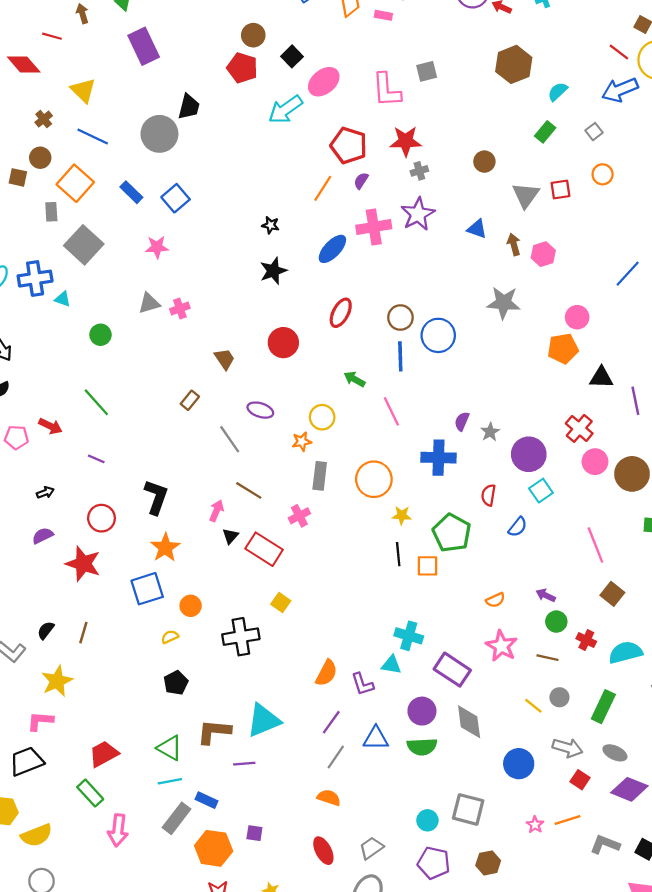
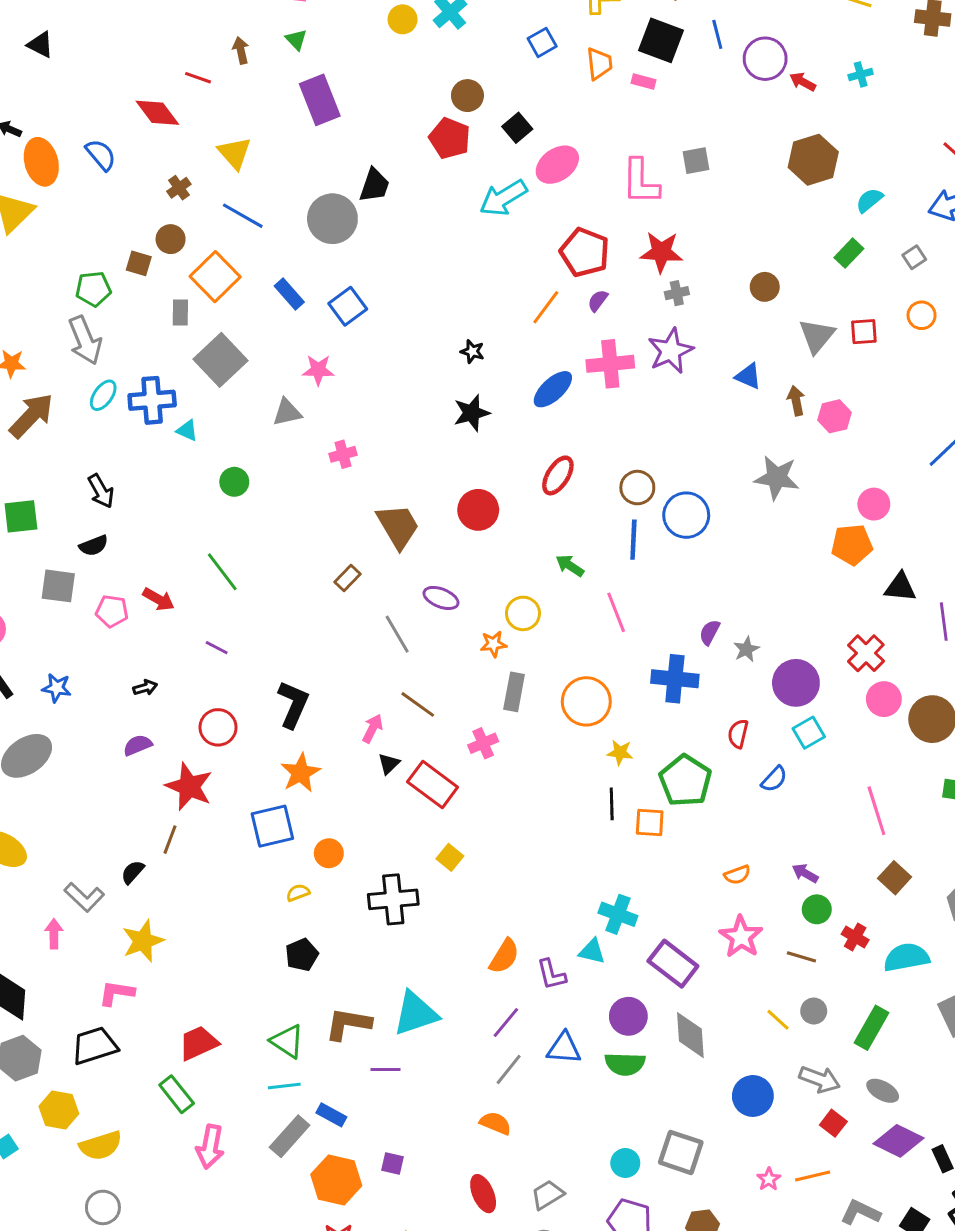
gray triangle: (149, 303) -> (287, 412), moved
brown trapezoid: (225, 359) -> (398, 526), size x1.6
brown line: (83, 633) -> (170, 840), moved

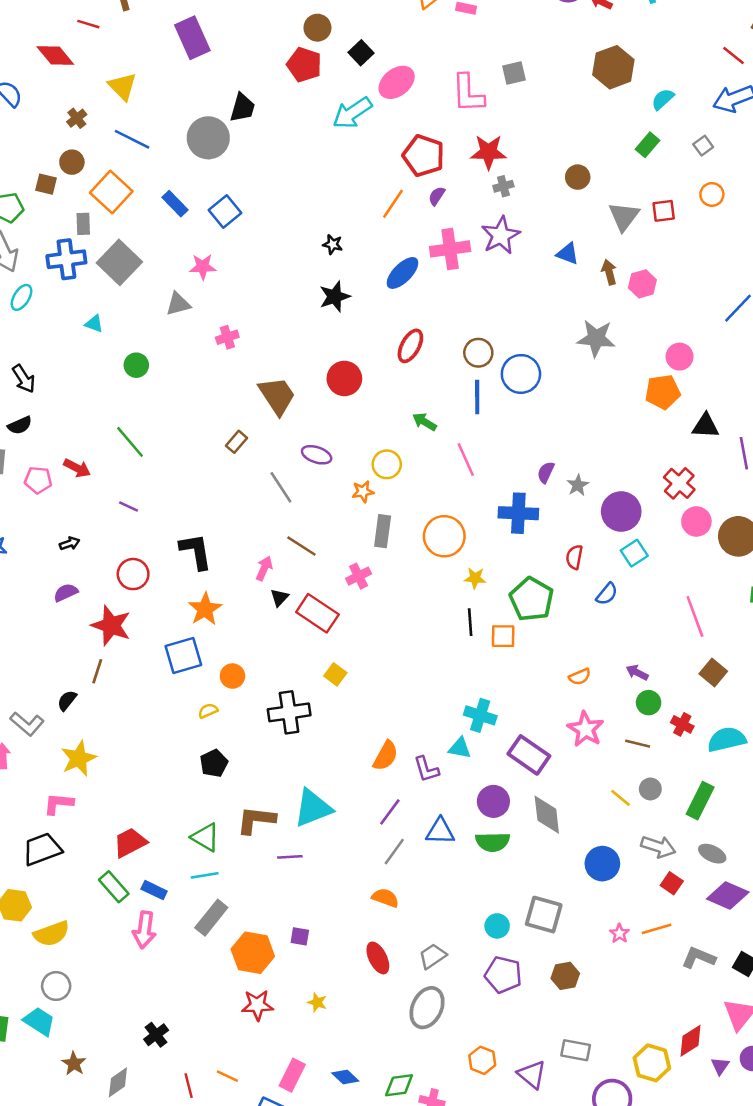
blue cross: (152, 400) -> (66, 259), moved
black L-shape: (293, 704) -> (196, 551), turned -30
blue rectangle: (331, 1115) -> (154, 890), moved

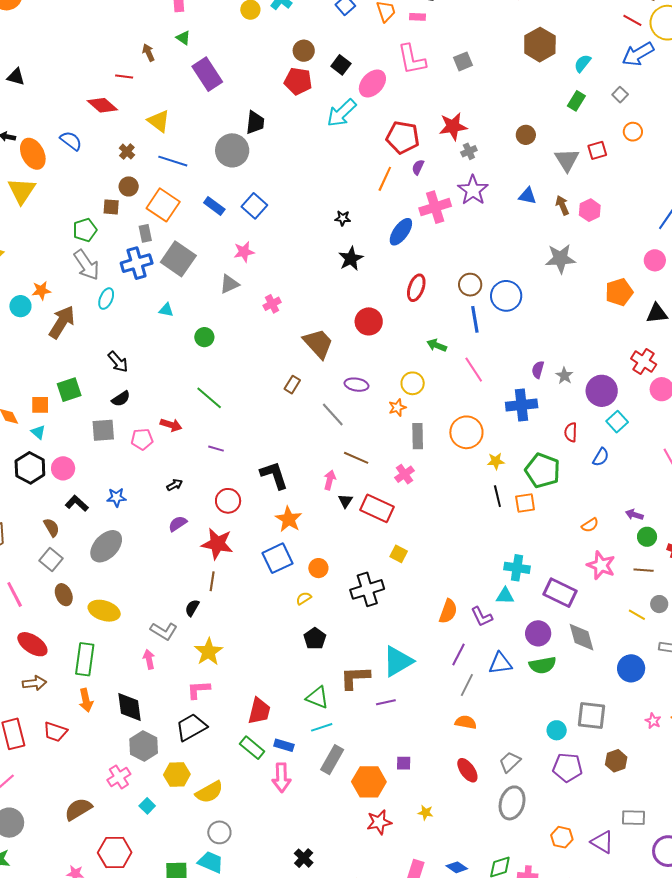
pink L-shape: (468, 93) -> (412, 59), moved
pink circle: (680, 357) -> (655, 260), moved
red trapezoid: (130, 843) -> (259, 711), turned 140

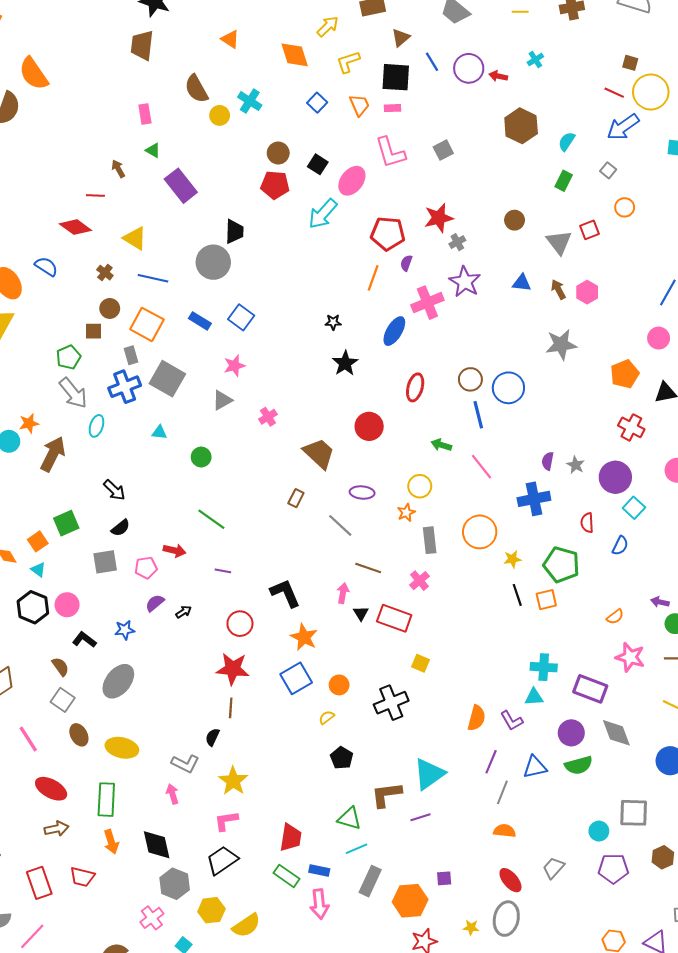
red cross: (644, 362) -> (631, 427), moved
orange square: (40, 405) -> (38, 541), turned -30
purple semicircle: (178, 524) -> (155, 603), moved
gray ellipse: (512, 803) -> (506, 919), moved

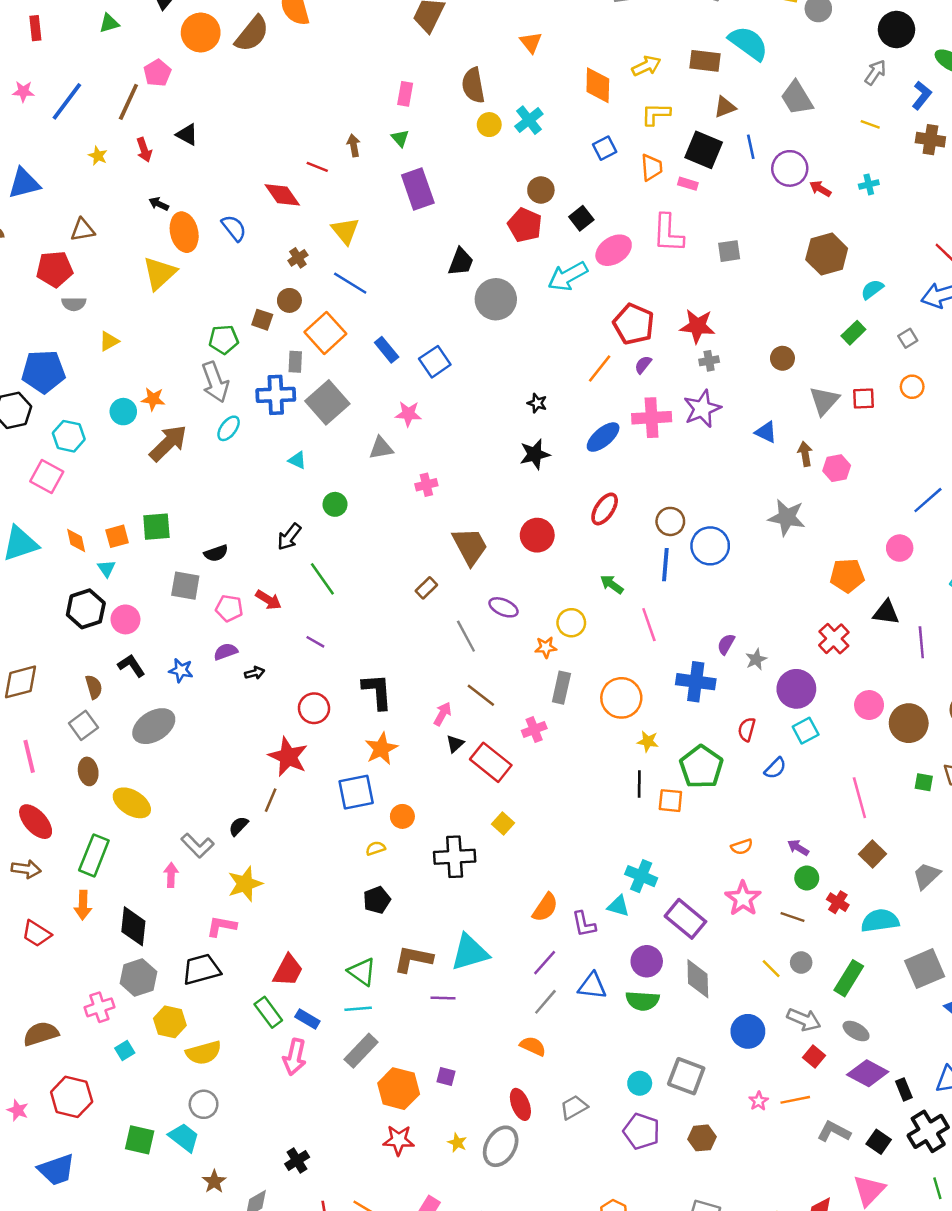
gray circle: (213, 262) -> (496, 299), moved
black arrow: (114, 490) -> (289, 537), moved, turned 65

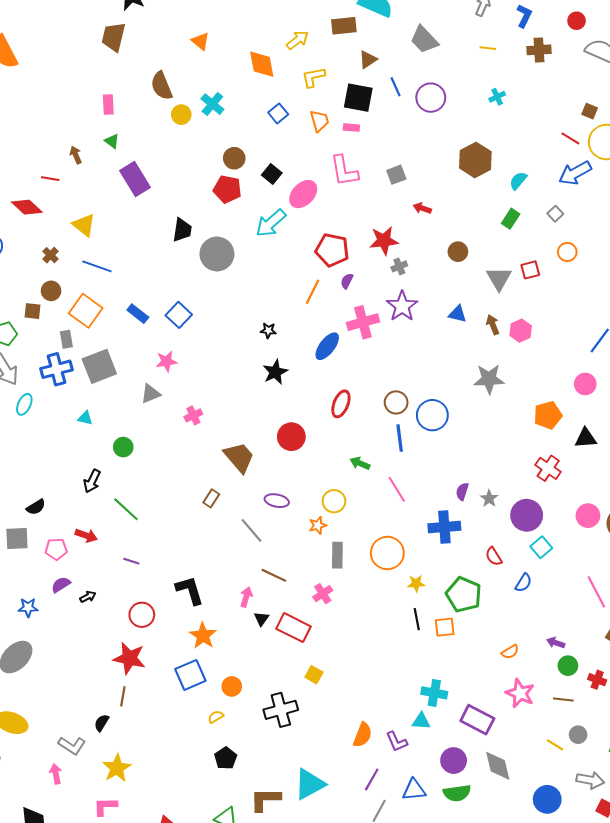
red arrow: (820, 189) -> (422, 208), moved
gray square: (327, 402) -> (99, 366), turned 32
red semicircle: (747, 729) -> (494, 557), turned -36

